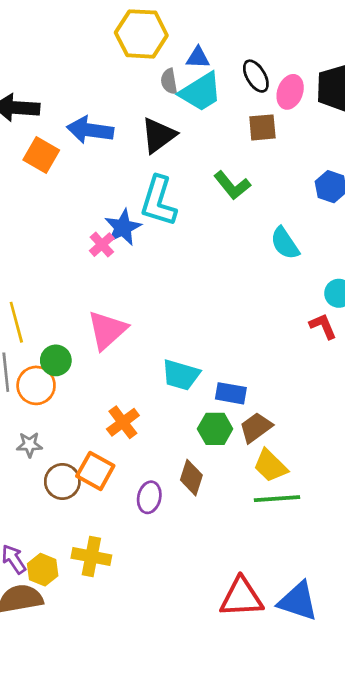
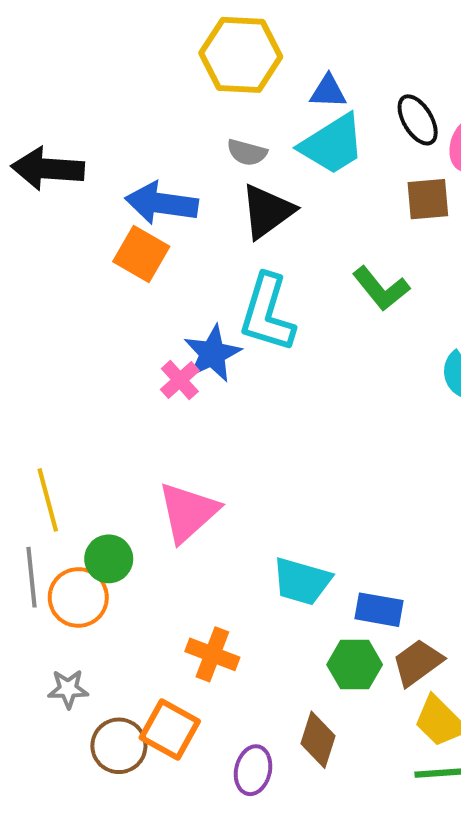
gray semicircle: (169, 81) -> (247, 152), moved, turned -65
orange square: (41, 155) -> (141, 254), moved
orange cross: (123, 422) -> (212, 654), turned -32

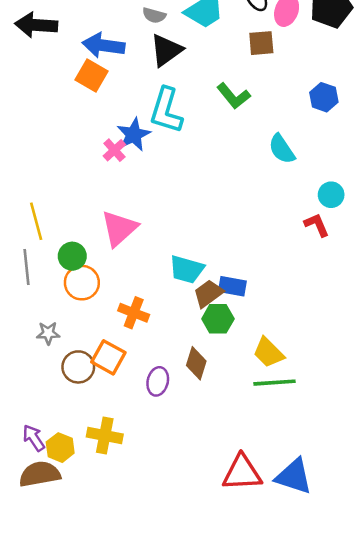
orange circle: (78, 597) -> (82, 283), moved
brown trapezoid: (418, 663) -> (208, 293), moved

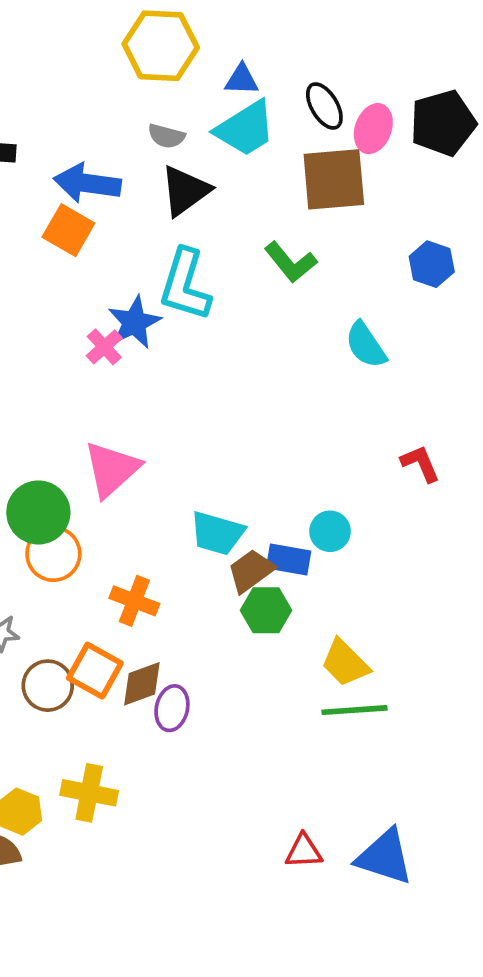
brown square: (261, 43) -> (334, 179), size x1.6
cyan circle: (331, 195) -> (330, 531), moved
green circle: (72, 256) -> (38, 512), size x1.4
brown diamond: (196, 363) -> (142, 684), moved, turned 52
red triangle: (242, 473) -> (304, 851), size x0.6

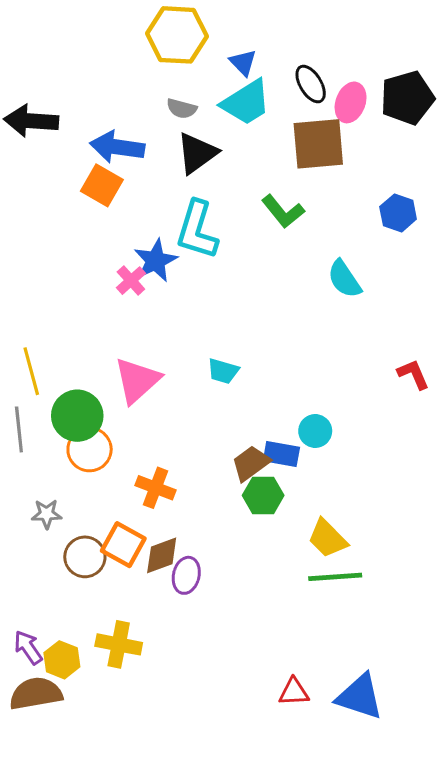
blue triangle: (242, 80) -> (243, 63), turned 44
red L-shape: (420, 464) -> (413, 374), moved
cyan trapezoid: (217, 533) -> (223, 371), moved, size x0.7

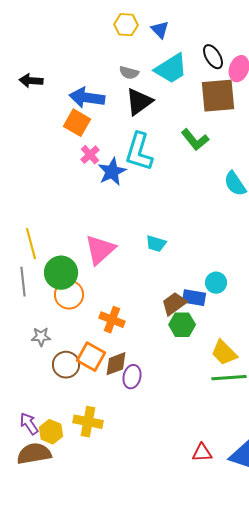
yellow hexagon: (177, 35) -> (126, 25), size x0.6
blue triangle: (243, 63) -> (160, 30), moved
black arrow: (31, 121) -> (31, 81), size x0.7
pink cross: (131, 281) -> (90, 155), moved

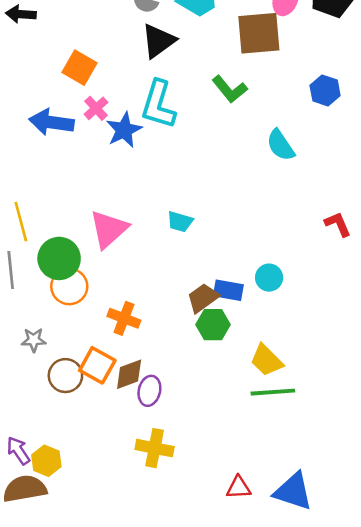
blue arrow: (87, 98) -> (51, 122), moved
cyan circle: (216, 283) -> (269, 278), moved
yellow cross: (88, 422) -> (155, 448), moved

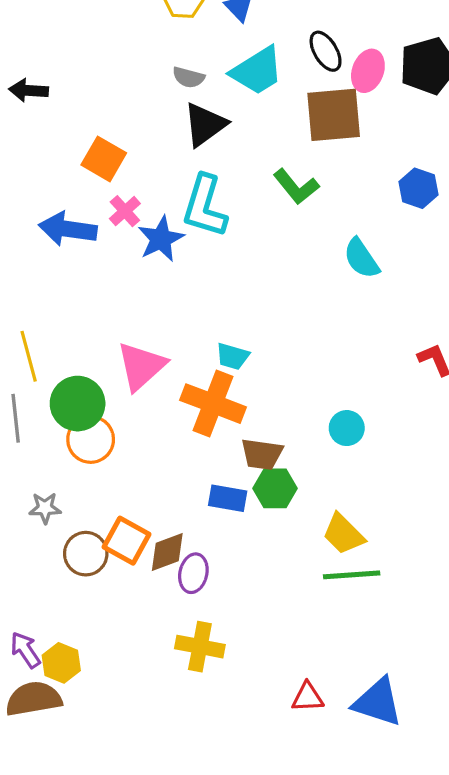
blue rectangle: (228, 290) -> (228, 498), moved
brown trapezoid: (203, 298) -> (262, 454), turned -136
orange cross: (124, 318) -> (213, 404), moved, size x1.5

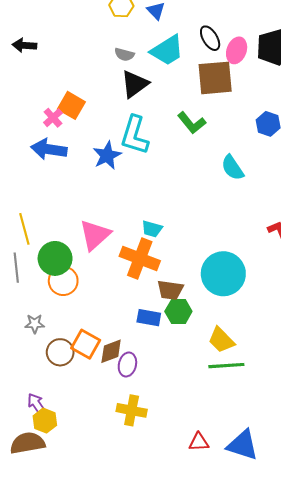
black arrow: (29, 90) -> (24, 45), moved
pink cross: (125, 211) -> (53, 118), moved
cyan circle: (347, 428) -> (223, 274), size x2.0
purple arrow: (25, 650) -> (37, 404), moved

